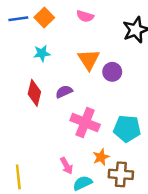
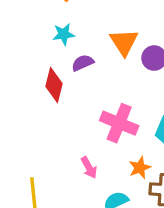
purple semicircle: (64, 92) -> (83, 63), moved
pink arrow: (66, 166) -> (89, 168), moved

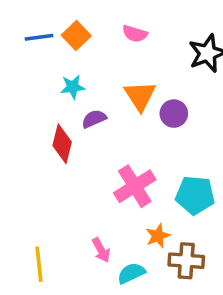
pink cross: (119, 123) -> (135, 186), turned 36
pink arrow: (89, 168) -> (101, 250), moved

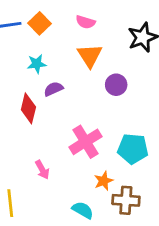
orange triangle: (140, 96) -> (90, 55), moved
pink arrow: (101, 250) -> (42, 170), moved
cyan semicircle: (131, 273) -> (83, 210), turned 55

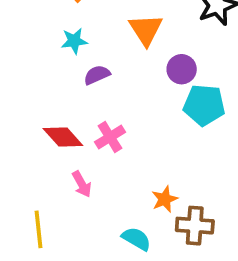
red diamond: (28, 108) -> (63, 137), moved, turned -56
pink cross: (85, 142) -> (110, 137), moved, size x0.7
cyan pentagon: (133, 149) -> (204, 105), moved

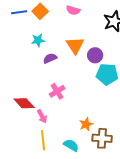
orange triangle: (146, 30) -> (75, 45), moved
red diamond: (63, 137) -> (24, 103), moved
yellow line: (38, 229) -> (43, 140), moved

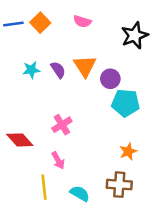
cyan star: (38, 40) -> (31, 70), moved
purple semicircle: (50, 58) -> (58, 70), moved, turned 80
pink arrow: (42, 116) -> (58, 160), moved
orange star: (86, 124) -> (128, 151), moved

